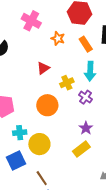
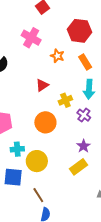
blue square: (16, 161) -> (13, 177), turned 30

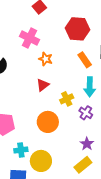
orange star: (57, 56) -> (46, 59), moved

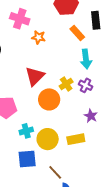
red triangle: (43, 85) -> (35, 76), moved, size x1.5
yellow cross: (67, 99) -> (66, 84), moved
yellow rectangle: (83, 165) -> (76, 139), moved, turned 36

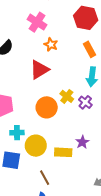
red triangle: (35, 76) -> (39, 70), moved
yellow cross: (66, 84) -> (67, 96), turned -32
purple star: (91, 116) -> (82, 142), moved
brown line: (55, 172) -> (45, 178), moved

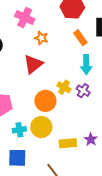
purple star: (82, 142) -> (91, 139), moved
yellow circle: (36, 146) -> (41, 127), moved

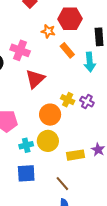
pink cross: (25, 18) -> (20, 50), moved
orange star: (41, 38) -> (48, 31), moved
orange rectangle: (80, 38) -> (67, 50), moved
cyan arrow: (86, 65) -> (90, 62), moved

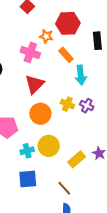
pink cross: (20, 50) -> (30, 52), moved
cyan arrow: (90, 62) -> (81, 75), moved
orange circle: (50, 115) -> (40, 114), moved
yellow rectangle: (76, 155) -> (77, 159), turned -30

